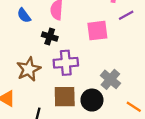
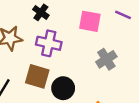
purple line: (126, 15) -> (123, 15), turned 35
gray cross: (110, 79) -> (106, 59), moved

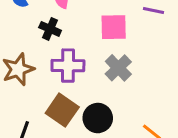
gray cross: (106, 59) -> (118, 68), moved
brown square: (37, 76) -> (62, 110), turned 30

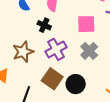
purple cross: (68, 66) -> (56, 49), turned -30

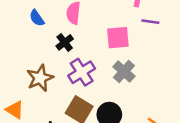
black cross: (44, 25) -> (65, 42), turned 32

